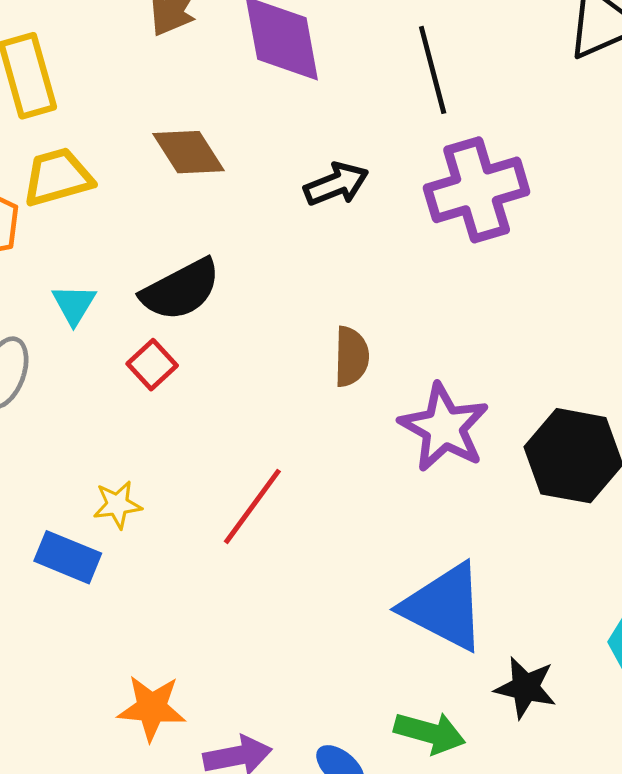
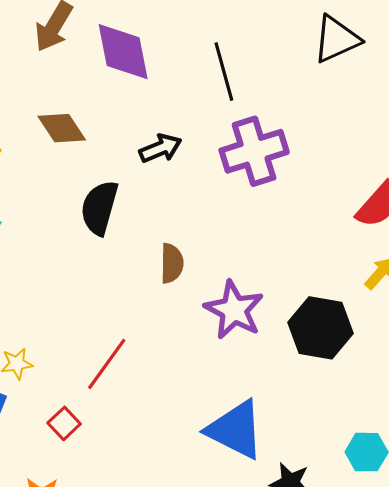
black semicircle: (181, 290) -> (99, 208), moved, turned 134
red square: (152, 365) -> (64, 423), moved

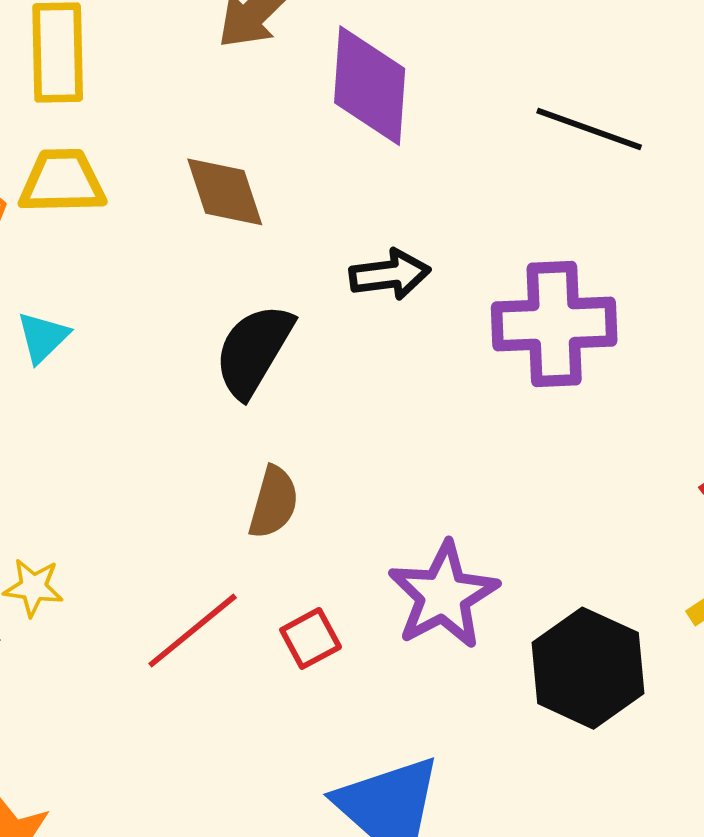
black line: (224, 72) -> (589, 129), moved, turned -70
brown semicircle: (172, 263) -> (274, 502), moved
red square: (64, 423) -> (311, 638), moved

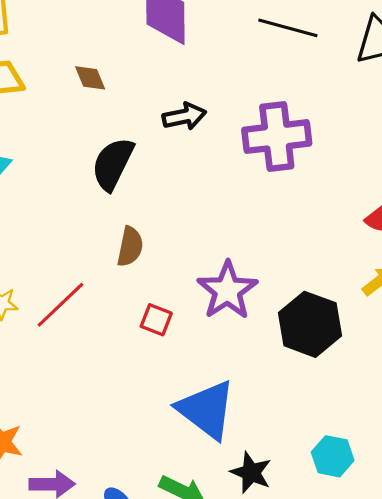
brown diamond: (225, 192) -> (90, 78), size x0.7
red line: (193, 631) -> (60, 305), moved
red square: (311, 638) -> (156, 320), turned -36

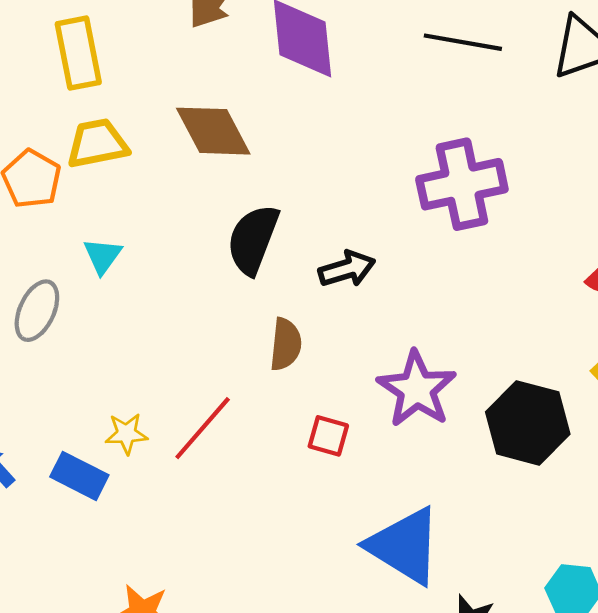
brown diamond: (90, 78) -> (213, 131), size x1.8
black arrow: (184, 116) -> (347, 269), moved

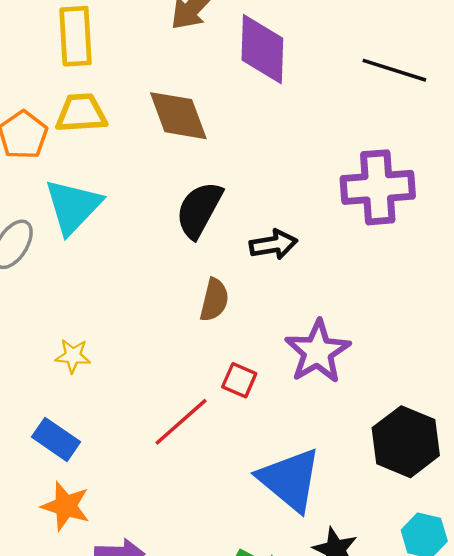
cyan triangle: (103, 256) -> (73, 206), size x1.8
black hexagon: (528, 423) -> (406, 442), moved
red line: (203, 428) -> (181, 422), moved
blue rectangle: (79, 476) -> (56, 439), moved

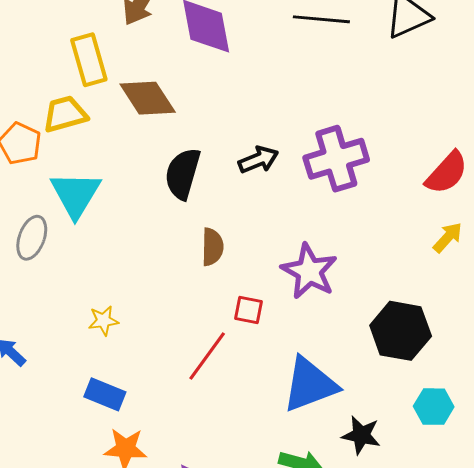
yellow rectangle: (76, 36) -> (89, 60), moved
purple cross: (378, 187) -> (336, 159), moved
black arrow: (273, 244) -> (258, 160), moved
blue triangle: (290, 480) -> (310, 384), turned -48

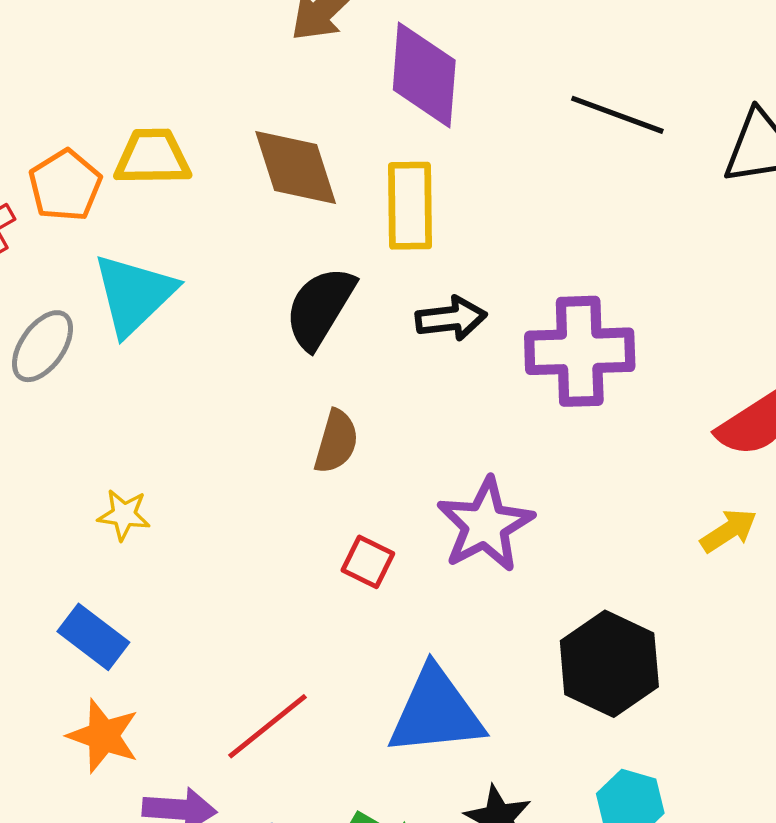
yellow rectangle: (89, 60) -> (410, 206), moved
red line: (207, 356) -> (268, 726), moved

